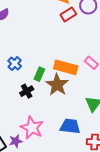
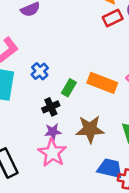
brown star: (57, 85) -> (90, 129), moved, turned 30
blue trapezoid: (70, 126) -> (110, 168), moved
purple star: (16, 141) -> (53, 132), moved

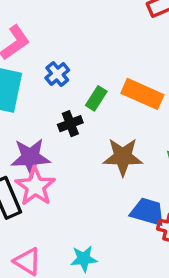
purple star: (53, 132) -> (31, 157), moved, size x1.6
pink star: (52, 153) -> (35, 186), moved

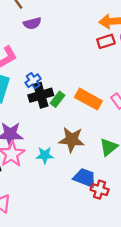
black cross: (70, 124) -> (41, 95), moved, size x1.5
cyan star: (84, 259) -> (45, 155), moved

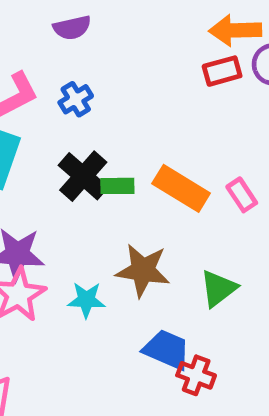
blue cross: (33, 81) -> (76, 99), moved
black cross: (41, 95) -> (83, 176), turned -35
green rectangle: (58, 99) -> (117, 186), turned 49

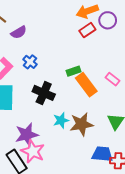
green rectangle: (117, 186) -> (73, 71), moved
orange rectangle: (181, 188) -> (86, 85), turned 40
cyan star: (86, 300) -> (61, 120), moved

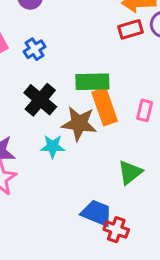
green rectangle: (73, 71) -> (92, 82), size x1.5
pink rectangle: (112, 79) -> (145, 110), turned 48
brown star: (81, 124) -> (79, 124), moved

